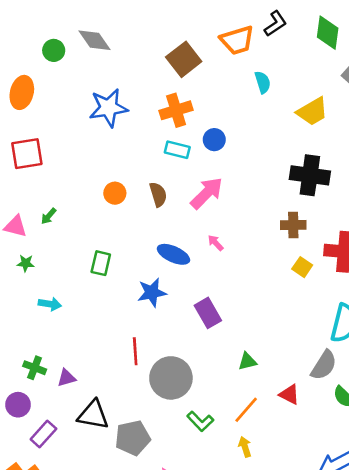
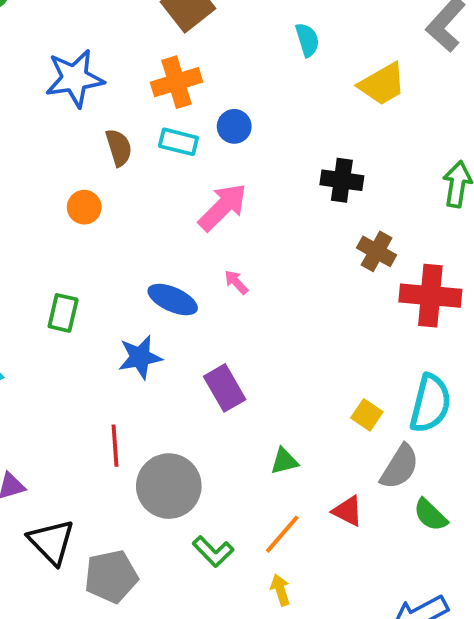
black cross: (310, 175) -> (342, 180), moved, size x0.7
brown semicircle: (158, 194) -> (119, 148), moved
brown cross: (293, 225) -> (377, 251), moved, turned 30
yellow square: (302, 267) -> (367, 415), moved
black triangle: (93, 415) -> (51, 542), turned 36

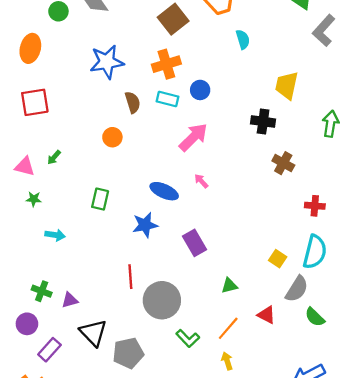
yellow trapezoid: (382, 84) -> (287, 85), moved, turned 132
red cross: (430, 296) -> (315, 206), moved, size x0.6

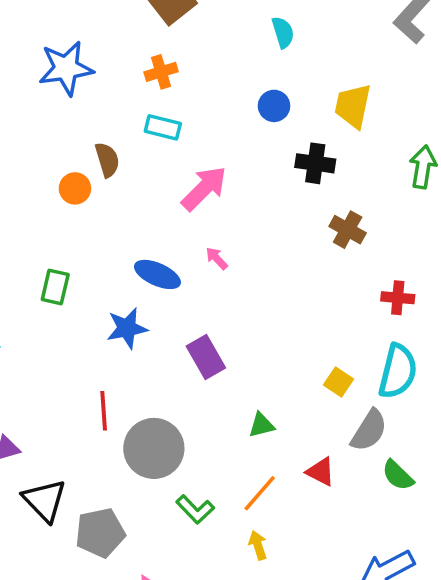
orange cross: (166, 64) -> (161, 72), size x0.7
blue circle: (200, 90) -> (274, 106), moved
brown semicircle: (133, 102) -> (107, 160), moved

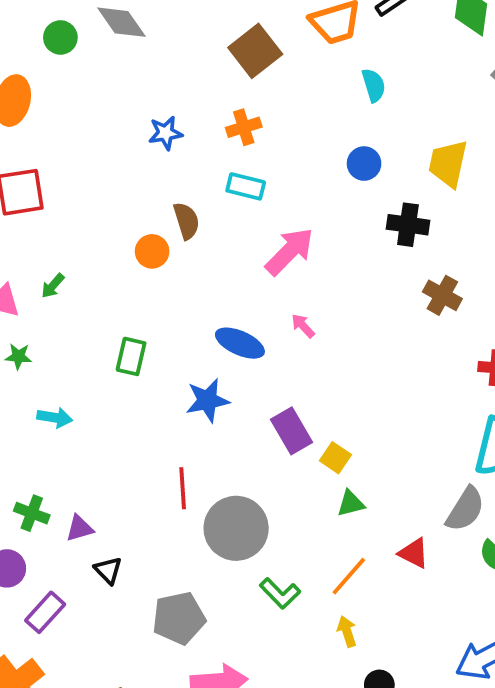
blue star: (66, 68) -> (165, 133), moved, size x0.6
yellow square: (339, 382) -> (335, 458), moved
black triangle: (44, 500) -> (108, 570), moved, size x0.6

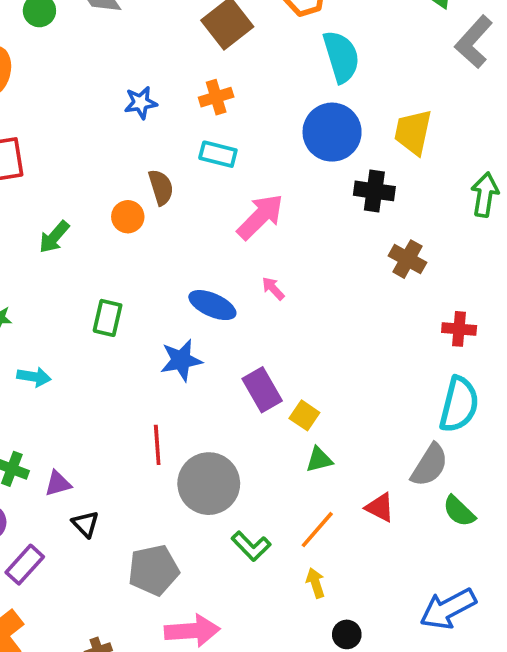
cyan semicircle: (374, 85) -> (341, 57), size x1.6
blue circle: (364, 164) -> (332, 132), size x1.8
green arrow: (53, 286) -> (54, 237), moved, size x1.4

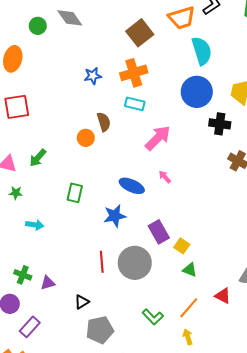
orange cross: (216, 97) -> (134, 73), size x1.5
green arrow: (54, 237) -> (38, 158), moved
green triangle: (319, 460) -> (190, 270), turned 35
gray circle: (209, 484) -> (135, 263), moved
black triangle: (85, 524) -> (82, 302), moved, turned 42

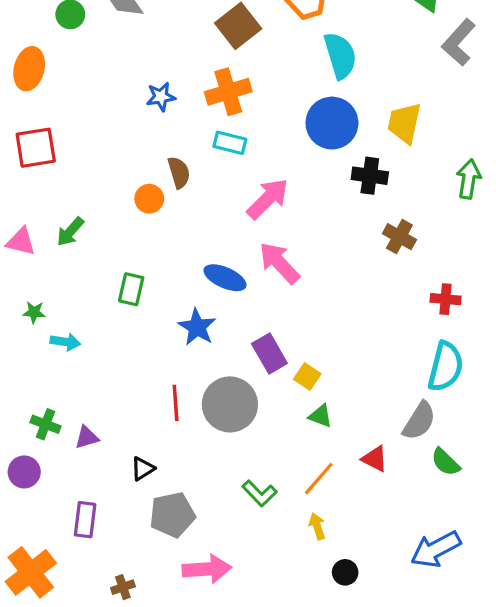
pink arrow: (165, 177) -> (279, 263), size x2.0
green star: (16, 193) -> (34, 312), moved
blue star: (115, 216) -> (197, 327), turned -30
purple rectangle: (30, 327) -> (85, 520), moved, turned -35

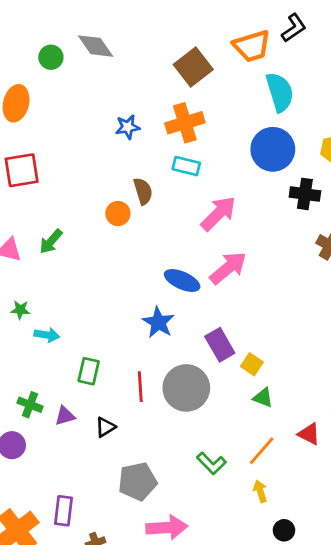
pink arrow: (279, 263) -> (228, 268), turned 93
green rectangle: (131, 289) -> (89, 371), moved
black triangle: (143, 469) -> (105, 427), moved
purple rectangle: (85, 520) -> (63, 511), moved

